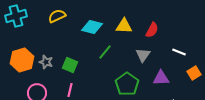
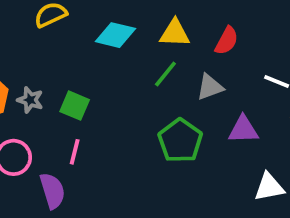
green line: (105, 52) -> (165, 74), moved
gray triangle: (143, 55) -> (210, 87), turned 35

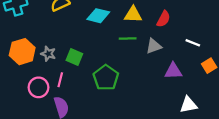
green line: (165, 74) -> (128, 38), turned 49
green pentagon: (180, 141) -> (106, 78), moved
pink line: (75, 152) -> (60, 80), moved

